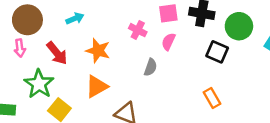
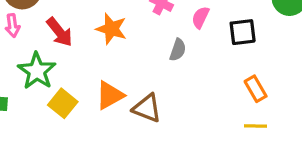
black square: (217, 52) -> (243, 32), moved, turned -30
orange triangle: (97, 86) -> (110, 95), moved

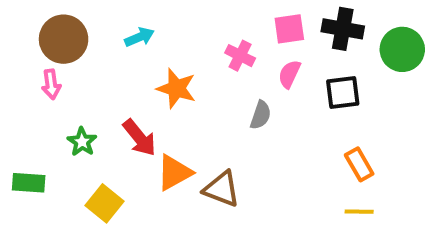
red arrow: (59, 32) -> (139, 138), moved
green star: (37, 71) -> (82, 142), size x0.6
yellow square: (63, 103) -> (105, 203), moved

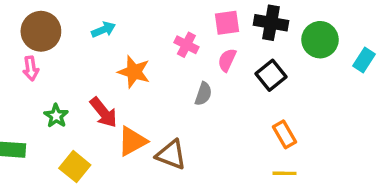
black square: (343, 93) -> (271, 75), turned -32

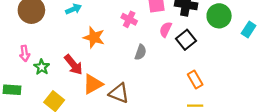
pink semicircle: (227, 60) -> (166, 29), moved
pink arrow: (31, 68) -> (25, 53), moved

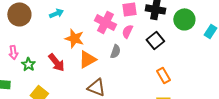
pink cross: (129, 19) -> (105, 22), size x1.5
pink semicircle: (166, 29) -> (127, 31), moved
orange triangle: (93, 84) -> (87, 59), moved

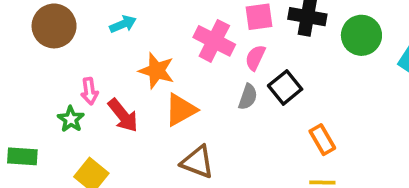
black square: (155, 40) -> (285, 87), moved
gray semicircle: (115, 51) -> (248, 97), moved
pink arrow: (13, 52) -> (89, 91), moved

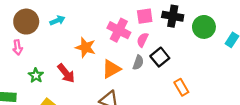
cyan arrow: (123, 24) -> (57, 20), moved
pink arrow: (89, 91) -> (18, 47), moved
orange triangle: (181, 110) -> (111, 69), moved

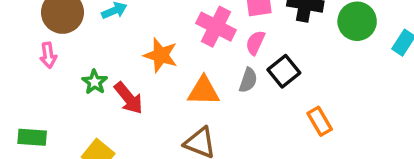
orange triangle: (111, 69) -> (204, 91), turned 30
green star: (36, 75) -> (95, 82), moved

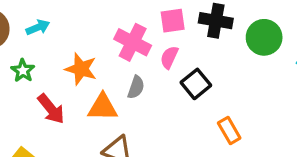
gray semicircle: (248, 80) -> (136, 87), moved
green star: (95, 82) -> (23, 71), moved
orange triangle: (204, 91) -> (103, 107), moved

